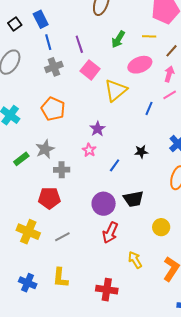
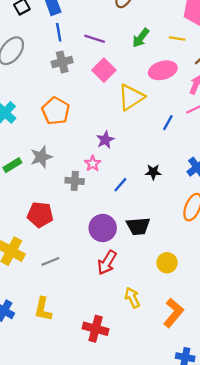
purple line: (79, 44) -> (95, 39), turned -60
gray cross: (62, 170) -> (75, 181), moved

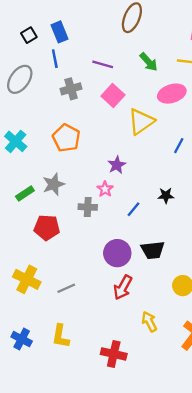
blue line: (59, 32) -> (55, 59), moved
green arrow: (141, 38) -> (149, 62), turned -78
red pentagon: (40, 215) -> (47, 227), moved

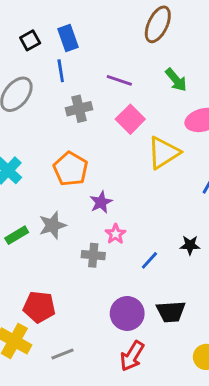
purple star: (117, 165) -> (101, 202), moved
red pentagon: (47, 227) -> (39, 307), moved

